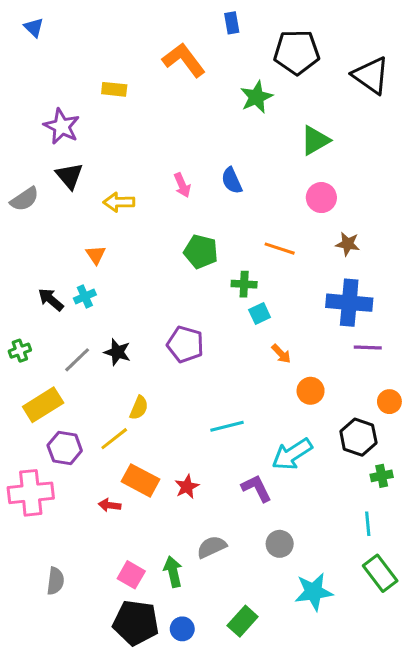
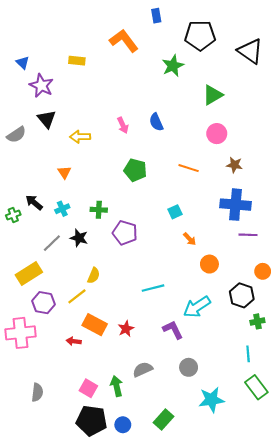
blue triangle: (34, 27) -> (23, 63), moved
green cross: (244, 284) -> (99, 210), moved
cyan cross: (85, 296) -> (62, 209), moved
green cross: (20, 351) -> (13, 215), moved

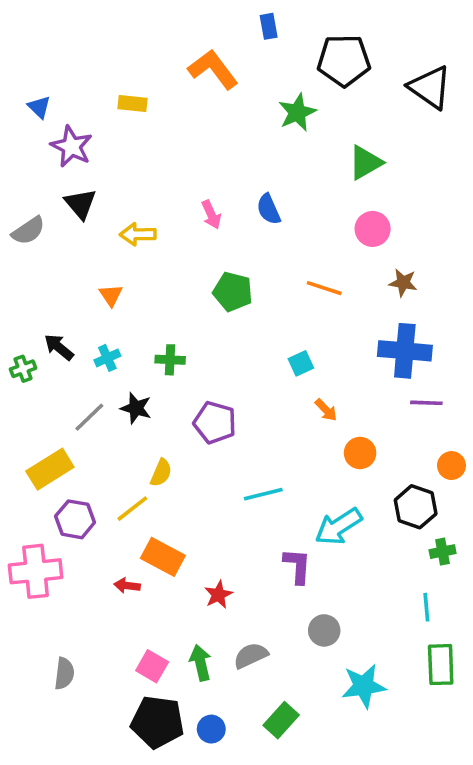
purple pentagon: (125, 233) -> (215, 423), moved
red star: (126, 329) -> (218, 595), moved
purple L-shape: (173, 330) -> (297, 566), turned 30
gray semicircle: (143, 369) -> (251, 656), moved
green rectangle: (256, 387) -> (441, 665), turned 35

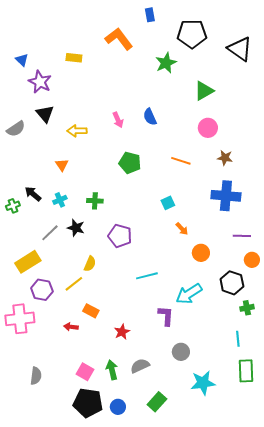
purple line: (426, 403) -> (242, 236), moved
orange rectangle: (163, 557) -> (91, 311), size x0.7

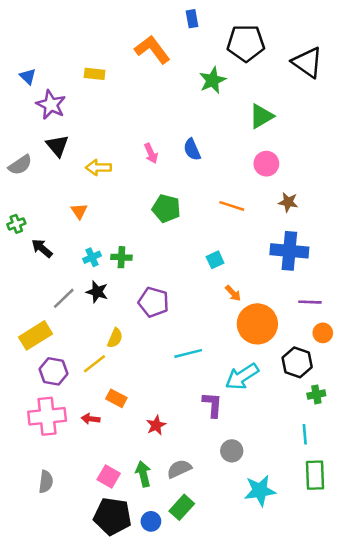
cyan cross: (60, 200) -> (92, 257), moved
green cross: (13, 206) -> (16, 224), moved
orange circle: (201, 253) -> (257, 324), size x1.8
pink cross: (20, 319) -> (47, 416), moved
green rectangle: (157, 402) -> (182, 507), moved

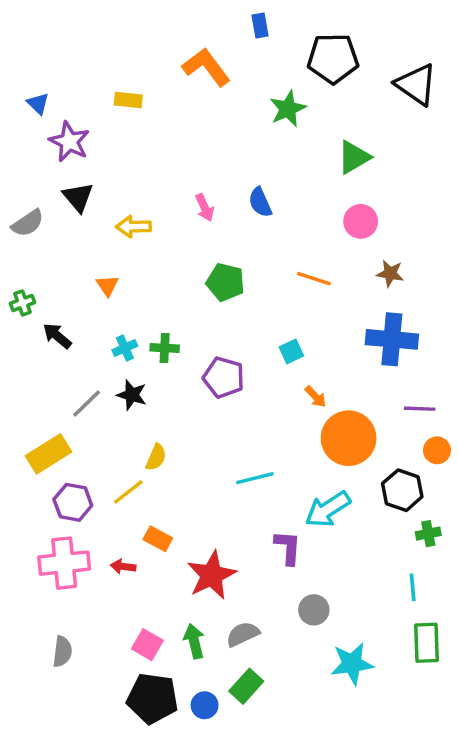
purple pentagon: (154, 302) -> (224, 377), moved
red star: (156, 425) -> (212, 575), size x1.8

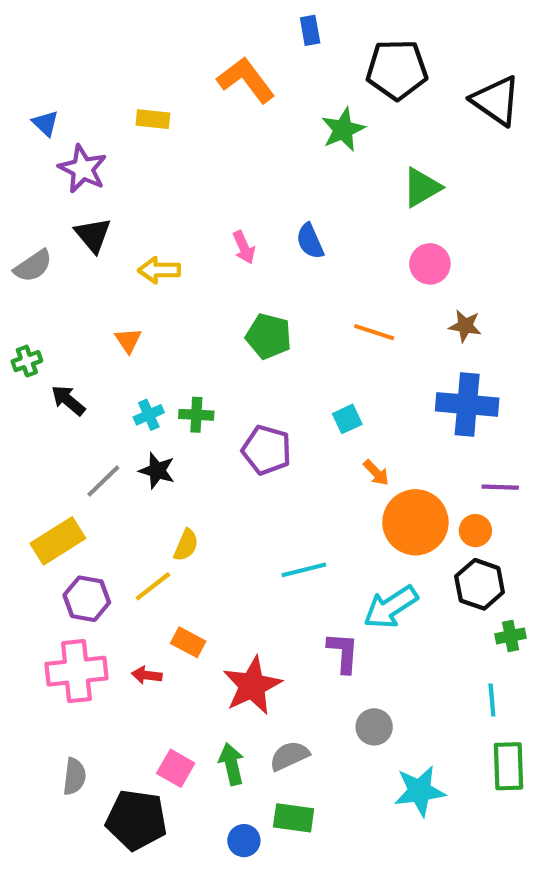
orange circle: (437, 450) -> (475, 531), moved
green rectangle: (246, 686) -> (294, 818), turned 56
black pentagon: (153, 698) -> (136, 820), moved

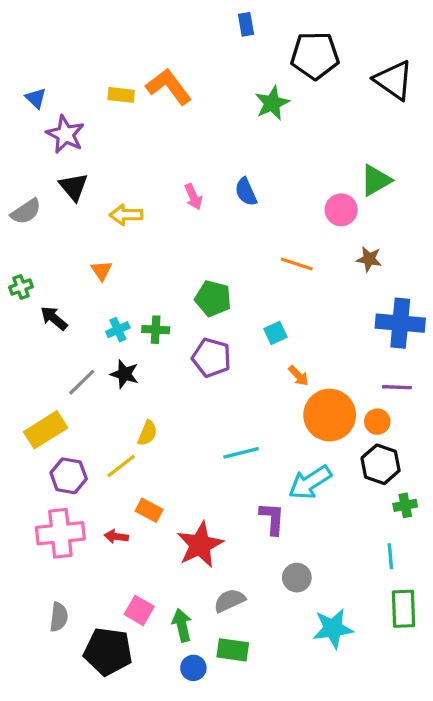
orange L-shape: (246, 80) -> (169, 87), moved
green triangle: (422, 187) -> (376, 180), moved
green pentagon: (269, 336) -> (213, 298), moved
blue cross: (467, 404) -> (400, 323), moved
green arrow: (231, 764) -> (182, 625), moved

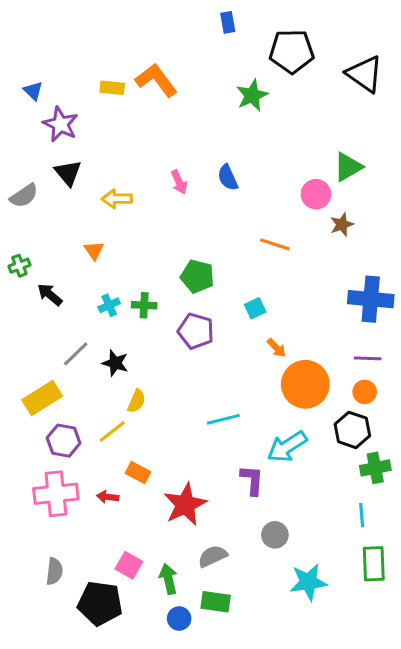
brown star: (369, 259) -> (342, 225), moved, turned -30
black star: (124, 374) -> (115, 363), moved
orange circle: (377, 422) -> (365, 392), moved
green cross: (405, 505) -> (375, 468), size x1.4

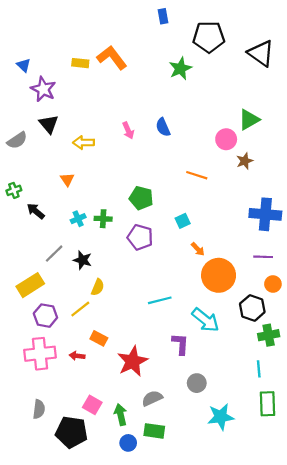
orange circle: (365, 392) -> (273, 284), moved
cyan arrow: (287, 447) -> (205, 320), turned -108

